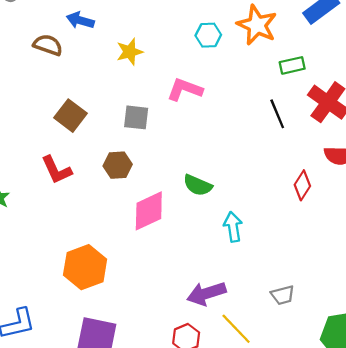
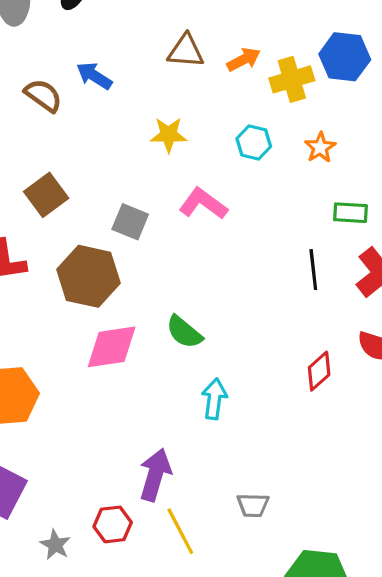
orange star: (257, 25) -> (320, 147), size x0.6
yellow star: (130, 52) -> (169, 135), moved
brown hexagon: (118, 165) -> (89, 276), size x1.6
purple arrow: (206, 293) -> (155, 475), turned 108

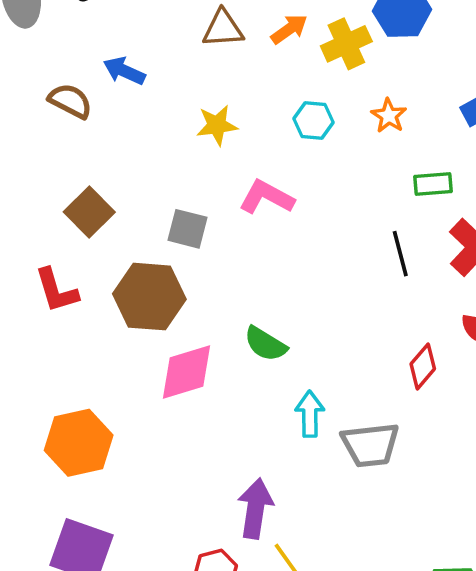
gray trapezoid: (253, 505) -> (370, 445), moved, size x1.6

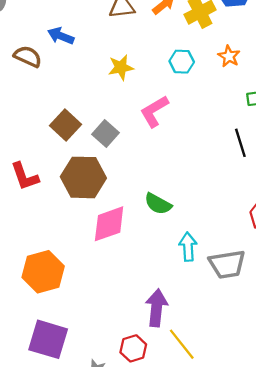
pink L-shape: (266, 197) -> (154, 111), turned -56
brown square: (89, 212) -> (66, 125), moved
gray square: (188, 229) -> (105, 134), turned 30

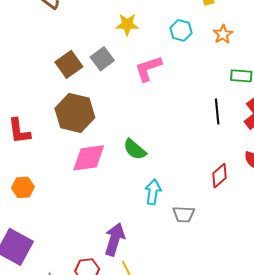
gray square: (105, 134) -> (102, 59), moved
red L-shape: (25, 176) -> (19, 131), moved
gray trapezoid: (227, 264) -> (184, 214), size x0.7
orange hexagon: (43, 272) -> (23, 187), size x0.6

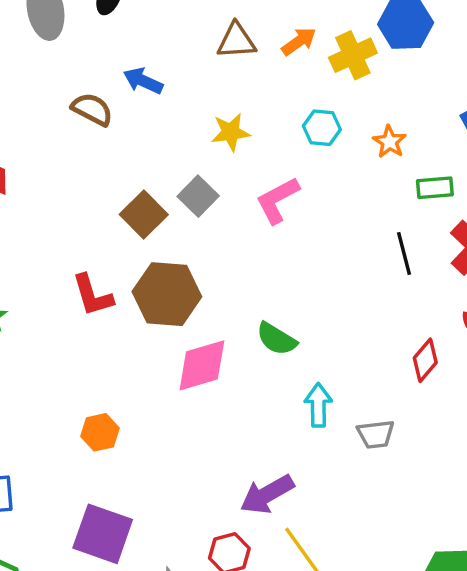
orange star: (223, 34) -> (390, 142), moved
red L-shape: (19, 131) -> (92, 295), moved
purple arrow: (115, 239) -> (267, 494), turned -128

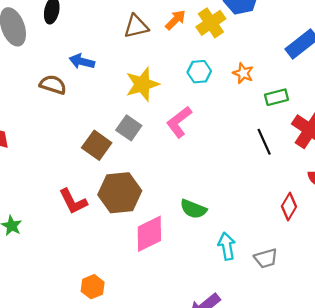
yellow star: (231, 132) -> (142, 84), size x1.4

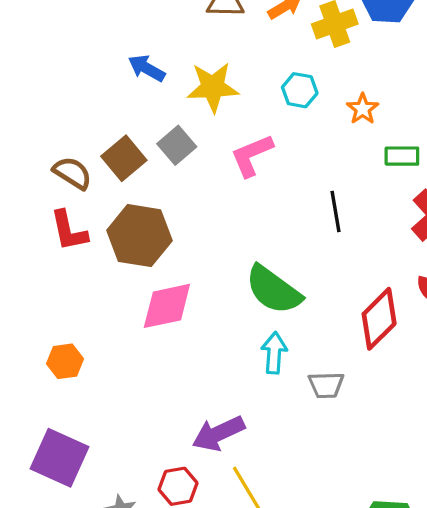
blue arrow: (82, 61) -> (147, 68), moved
brown semicircle: (53, 85) -> (72, 173), moved
black line: (264, 142) -> (336, 211), moved
red diamond: (289, 206) -> (379, 319), size x1.5
green semicircle: (193, 209) -> (273, 290), moved, size x1.5

